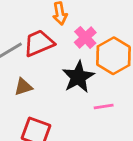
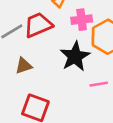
pink cross: (85, 37) -> (82, 20), turned 36

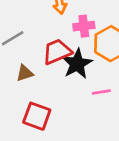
red trapezoid: (38, 25) -> (57, 52), moved

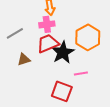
pink cross: (84, 26) -> (47, 24), moved
red square: (37, 116) -> (62, 91), moved

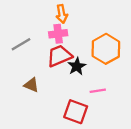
black star: (63, 52) -> (77, 66), size x0.7
brown triangle: (24, 59) -> (31, 85), moved, turned 40

